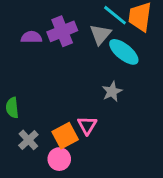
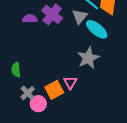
purple cross: (62, 31) -> (52, 14), turned -30
gray star: (112, 92) -> (88, 58), size x1.5
pink circle: (59, 159) -> (38, 104), moved

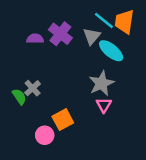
green semicircle: (16, 70) -> (19, 97), turned 152
pink triangle: (70, 82) -> (104, 105), moved
gray cross: (28, 93) -> (33, 88), moved

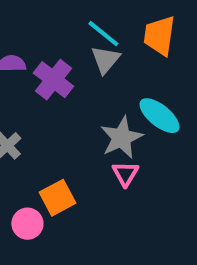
cyan line: (104, 21) -> (103, 34), moved
purple cross: (60, 34) -> (53, 80), moved
cyan ellipse: (111, 51) -> (159, 116), moved

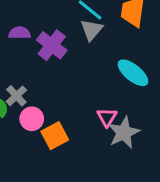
gray star: (121, 138) -> (124, 133), moved
pink circle: (27, 224) -> (32, 119), moved

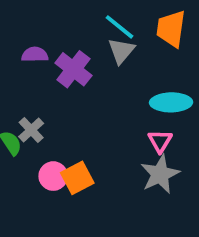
cyan ellipse: (133, 73) -> (171, 102), turned -40
pink triangle: (107, 117) -> (160, 141), moved
pink circle: (32, 119) -> (53, 176), moved

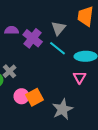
cyan line: (119, 27) -> (58, 48), moved
gray star: (160, 174) -> (63, 109), moved

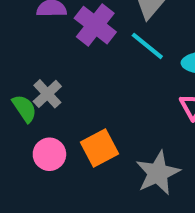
pink circle: (22, 96) -> (49, 154), moved

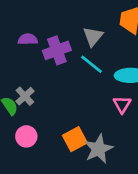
purple cross: (95, 25) -> (57, 50), turned 32
orange square: (99, 148) -> (75, 139), moved

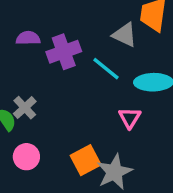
gray triangle: (93, 37) -> (125, 35), moved, turned -45
pink triangle: (122, 104) -> (130, 118), moved

